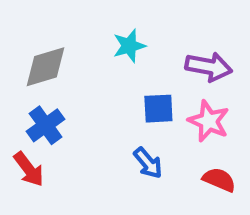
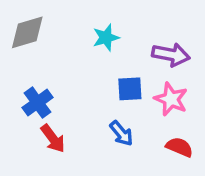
gray diamond: (46, 67) -> (27, 32), moved
red arrow: (29, 169) -> (53, 138), moved

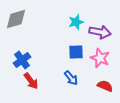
cyan star: (106, 38) -> (76, 22), moved

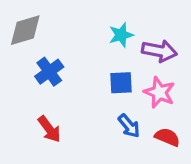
blue cross: (22, 60) -> (49, 72), moved
blue arrow: (71, 78) -> (129, 126), moved

